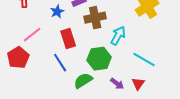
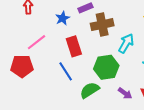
red pentagon: (18, 58) -> (22, 66), turned 30

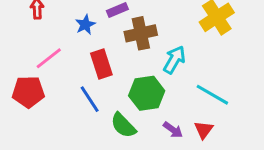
green semicircle: (90, 90) -> (123, 125), turned -102

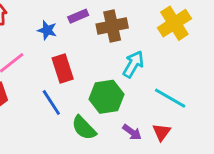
blue star: (85, 25) -> (47, 30), turned -30
brown cross: (141, 33) -> (112, 26), moved

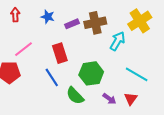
purple rectangle: (78, 16) -> (72, 24), moved
blue star: (47, 30) -> (48, 17), moved
cyan arrow: (133, 64) -> (118, 41), moved

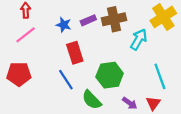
blue star: (48, 17) -> (64, 25), moved
pink line: (23, 49) -> (26, 35), moved
cyan line: (137, 74) -> (160, 76), turned 40

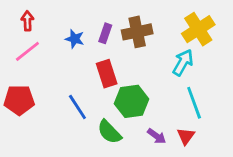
purple rectangle: (88, 20) -> (105, 33), turned -48
cyan arrow: (139, 39) -> (183, 62), moved
red rectangle: (75, 53) -> (107, 74), moved

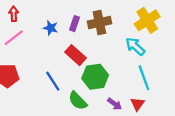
cyan arrow: (183, 62) -> (135, 46), turned -78
red rectangle: (107, 74) -> (76, 55), turned -30

